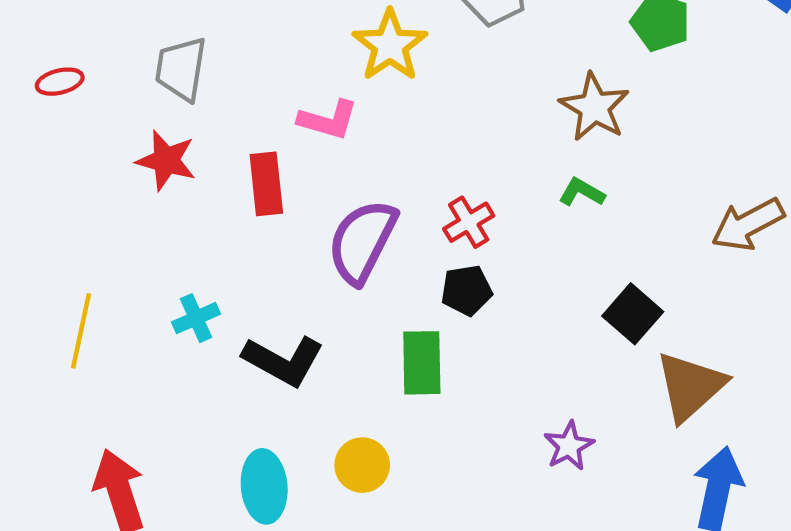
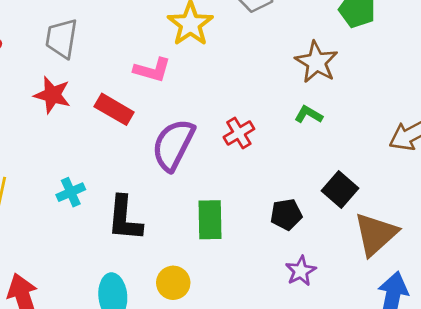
red rectangle: (266, 184) -> (114, 109), turned -54
black pentagon: (467, 290) -> (286, 214), moved
black L-shape: (283, 361) -> (125, 218), turned 66

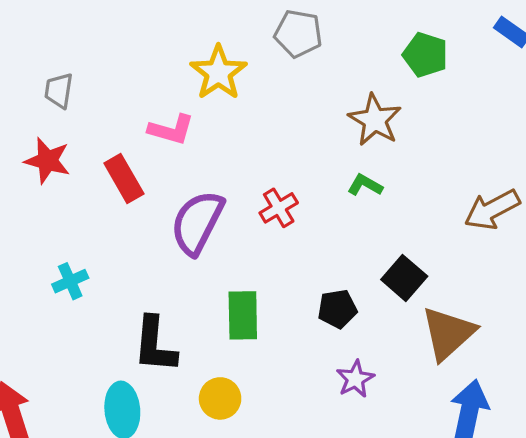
gray trapezoid: (62, 38) -> (59, 91), size x0.7
red rectangle: (114, 109) -> (124, 179), turned 30
black L-shape: (125, 218) -> (155, 345), moved
yellow circle: (173, 283) -> (220, 398), moved

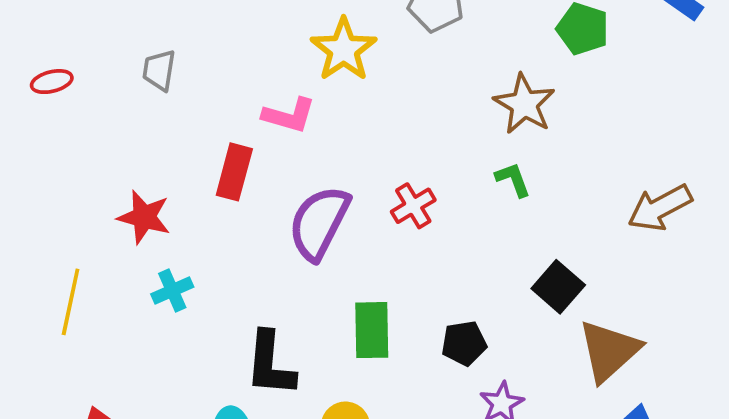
red star: (47, 161) -> (144, 217), moved
red rectangle: (124, 179) -> (234, 172), turned 45
green L-shape: (365, 185) -> (513, 179), turned 40
black pentagon: (337, 309) -> (464, 343), moved

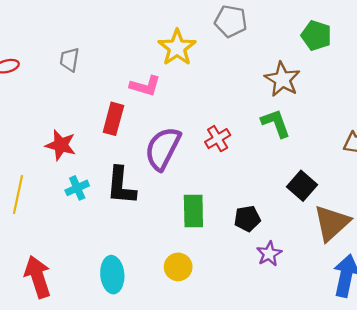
green L-shape: (513, 179) -> (276, 123), size x1.4
black L-shape: (270, 364) -> (121, 186), moved

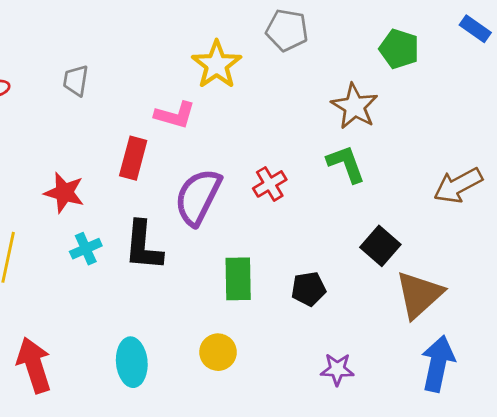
purple star: (269, 254) -> (337, 369), moved, turned 30

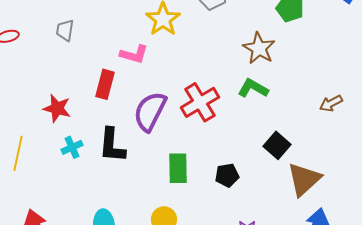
green L-shape: (346, 164) -> (253, 88), turned -40
red cross: (270, 184) -> (200, 102), size x1.6
brown arrow: (458, 185) -> (331, 103), size x0.7

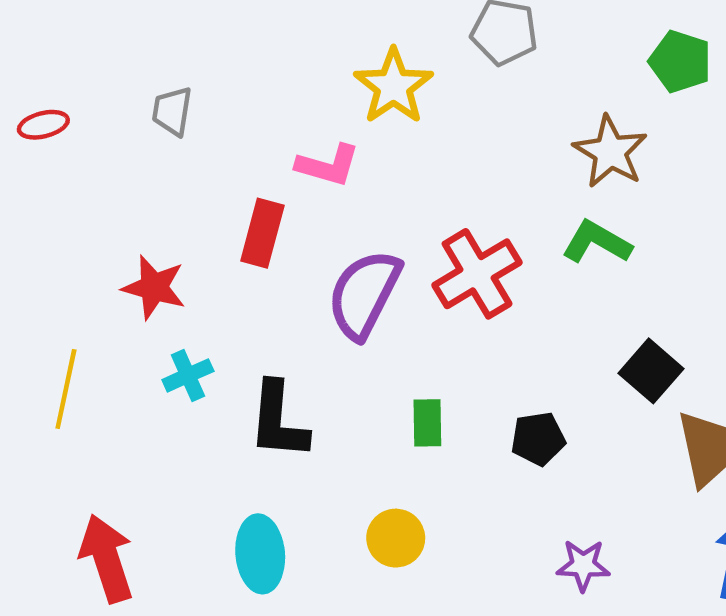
black L-shape: (112, 145) -> (278, 421), moved
green rectangle: (178, 168) -> (427, 423), size x0.7

